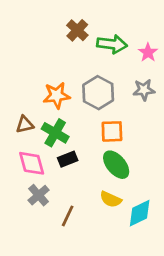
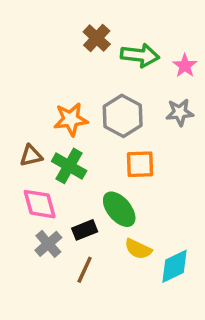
black rectangle: (68, 159) -> (85, 230), moved
green ellipse: (116, 165) -> (119, 209), moved

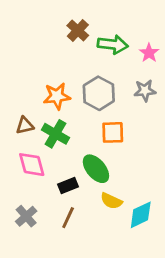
gray cross: (48, 244) -> (26, 216), moved

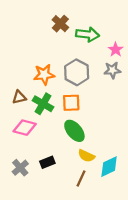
pink star: (149, 53) -> (116, 50), moved
orange square: (113, 132) -> (71, 103), moved
pink diamond: (32, 165) -> (25, 128), turned -60
black rectangle: (68, 186) -> (47, 162), moved
brown line: (68, 218) -> (81, 178), moved

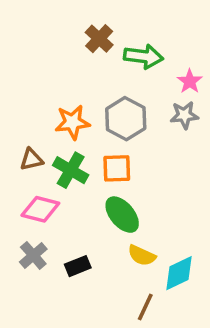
gray cross: (20, 168) -> (33, 255), moved
brown line: (81, 178) -> (145, 307), moved

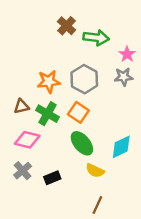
orange square: (117, 168) -> (78, 112), turned 36
cyan diamond: (179, 273) -> (121, 147), moved

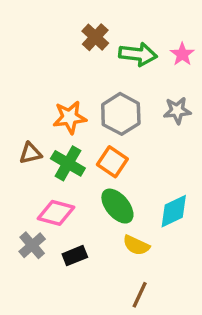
pink star: (127, 54) -> (182, 54), moved
pink diamond: (27, 140) -> (56, 213), moved

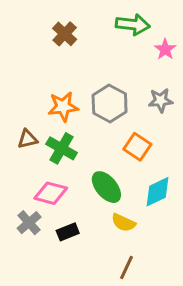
brown cross: (95, 37) -> (65, 34), moved
green arrow: (138, 54) -> (133, 25), moved
orange square: (112, 162) -> (137, 147), moved

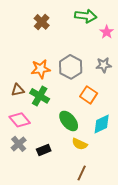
pink diamond: (51, 193) -> (20, 120), moved, turned 35

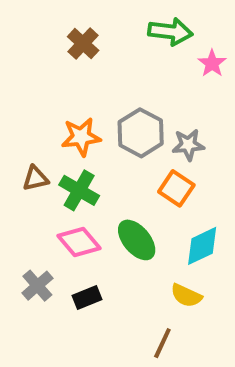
gray star: (104, 65) -> (188, 145), moved
pink diamond: (20, 120) -> (79, 242), moved
yellow semicircle: (80, 144) -> (186, 296), moved

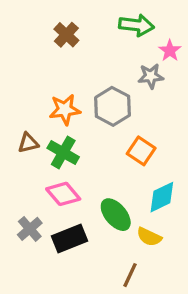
gray star: (188, 145) -> (151, 76), moved
green ellipse: (137, 240) -> (116, 215), moved
black rectangle: (87, 298) -> (70, 238), size x1.5

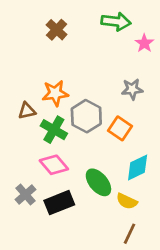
gray star: (151, 76) -> (132, 89), moved
gray hexagon: (113, 106) -> (86, 116), moved
brown triangle: (28, 143) -> (27, 111), moved
brown line: (130, 275) -> (129, 234), moved

